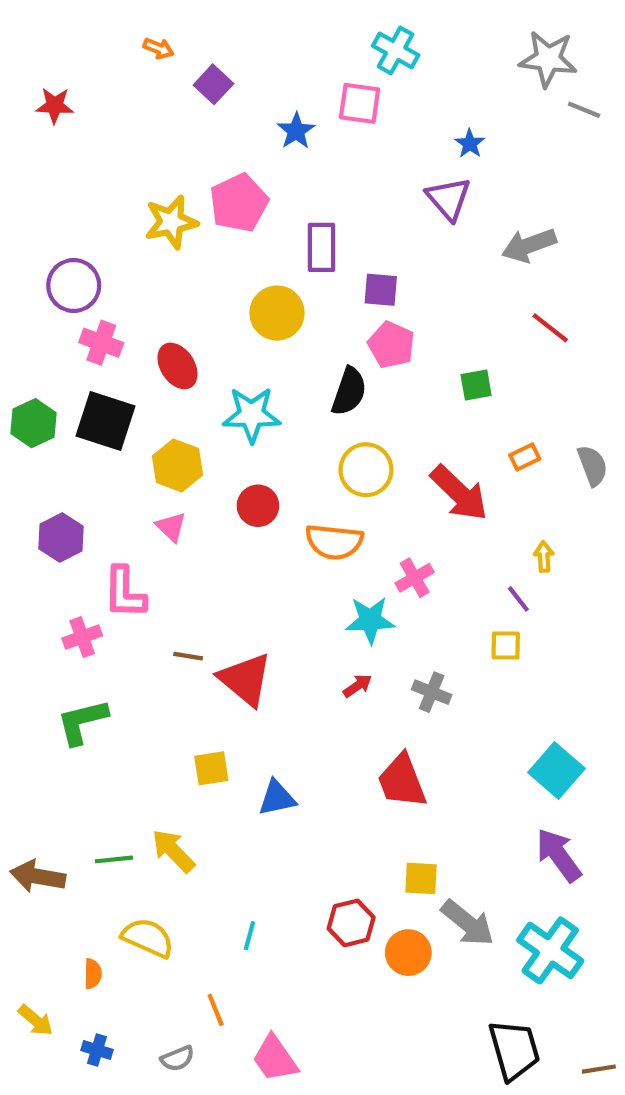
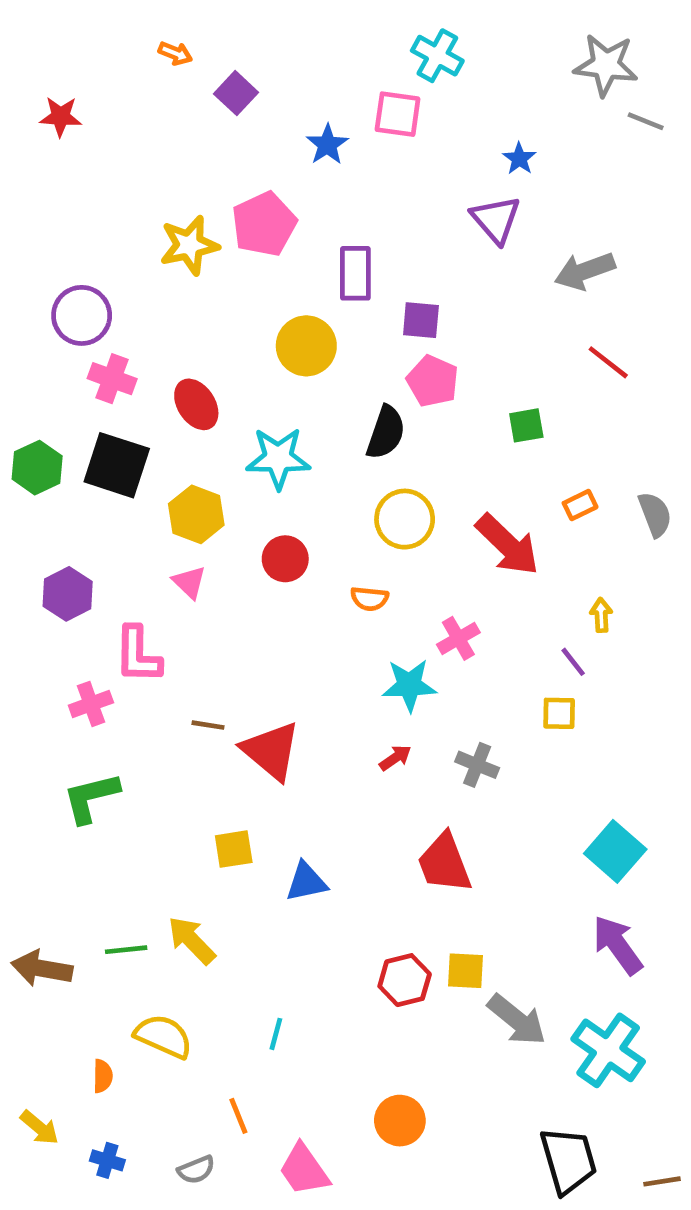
orange semicircle: (334, 542) -> (369, 599), size x0.6
red hexagon: (351, 923) -> (405, 980), moved
orange circle: (408, 953) -> (400, 1121), moved

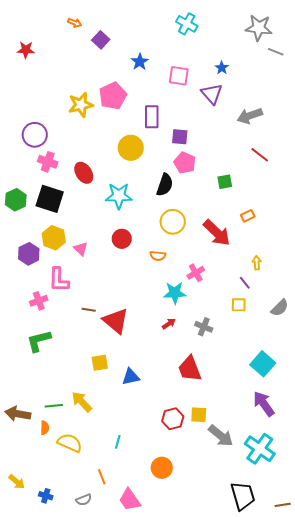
pink square: (398, 114) -> (179, 76), moved
yellow hexagon: (196, 514) -> (54, 238), moved
gray semicircle: (655, 514) -> (280, 308), moved, turned 66
orange semicircle: (103, 1076) -> (45, 428), moved
orange circle: (400, 1121) -> (162, 468), moved

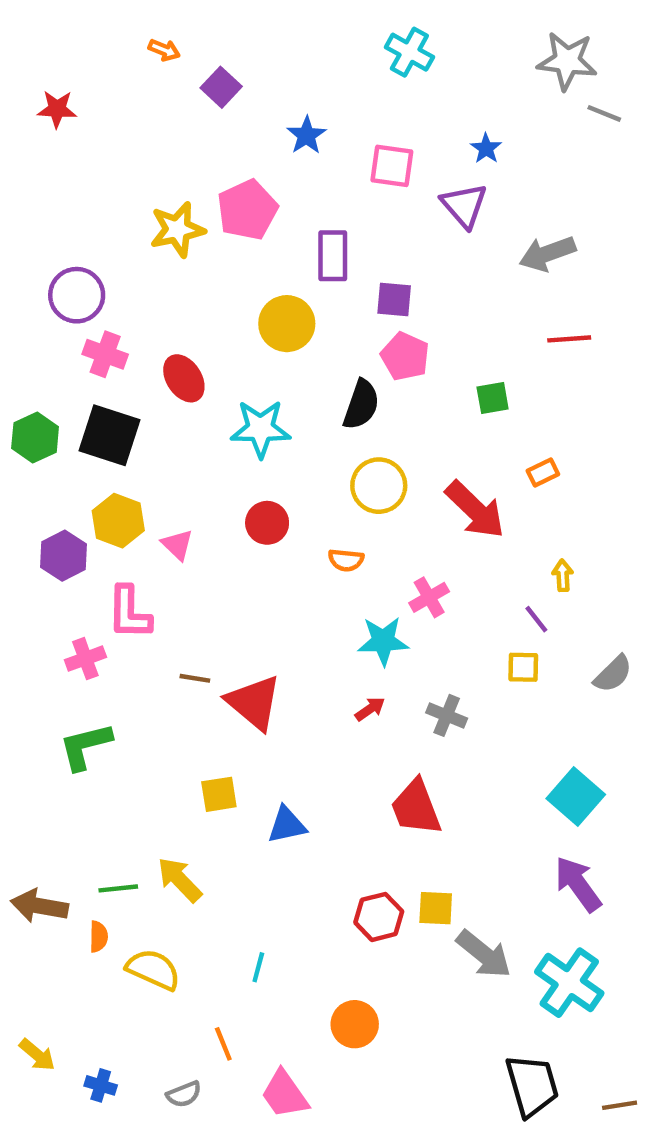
red line: (260, 155) -> (569, 339), turned -42

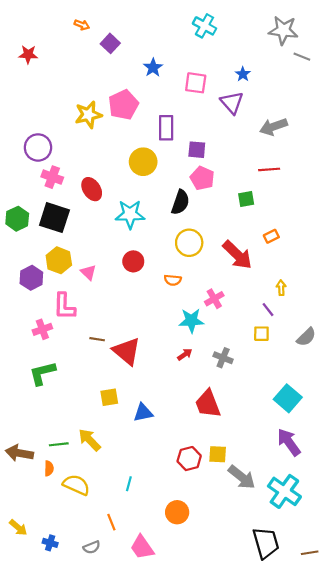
red line: (569, 339) -> (269, 169), moved

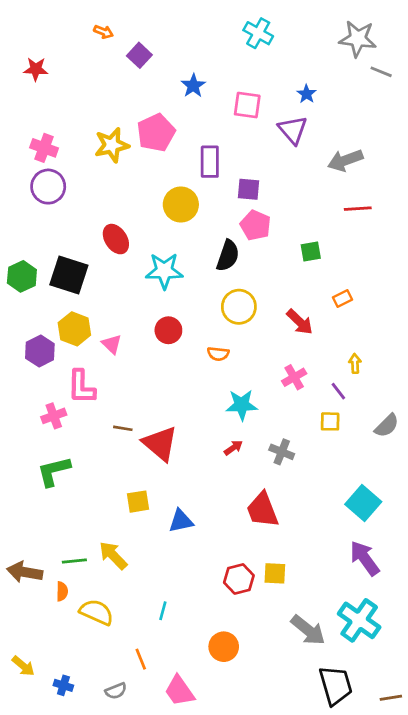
red line: (269, 169) -> (358, 209), moved
pink cross: (52, 177) -> (44, 148), moved
red arrow: (237, 255) -> (300, 322), size x0.7
pink cross: (214, 299) -> (294, 377), moved
gray arrow: (242, 477) -> (308, 630), moved

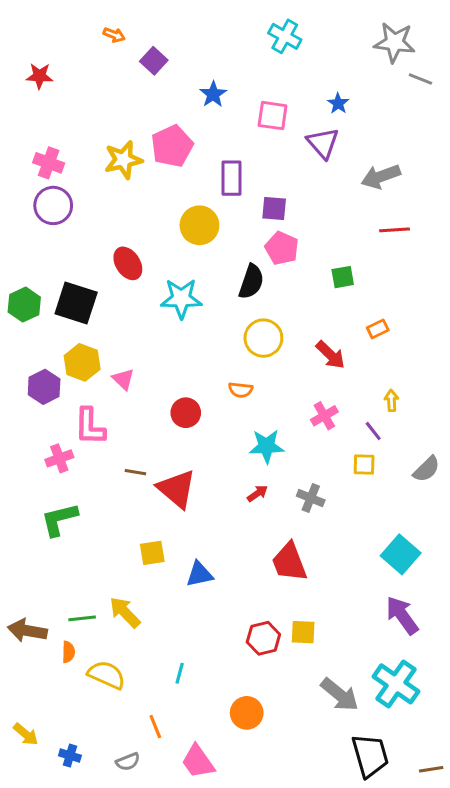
red circle: (168, 330) -> (186, 413), moved

